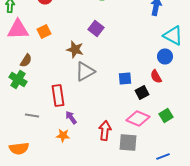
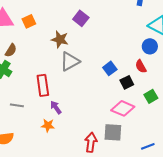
blue square: (125, 78) -> (110, 68), turned -32
green square: (166, 115) -> (151, 96), moved
red arrow: (105, 130) -> (91, 142), moved

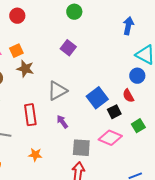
brown star: (60, 39) -> (25, 69), moved
blue square: (110, 68) -> (97, 98), size x1.5
purple arrow: (56, 107) -> (62, 122), moved
gray square: (113, 132) -> (81, 148), moved

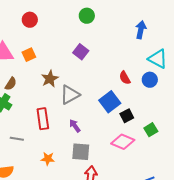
brown star: (25, 69) -> (50, 79), moved, turned 30
red semicircle: (128, 96) -> (125, 78), moved
gray square: (81, 148) -> (81, 152), moved

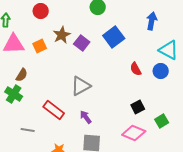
purple square: (81, 52) -> (82, 43), moved
brown star: (50, 79) -> (62, 35), moved
blue square: (110, 102) -> (114, 37), moved
red rectangle: (43, 119) -> (54, 110), turned -45

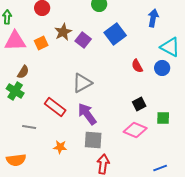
purple arrow: (86, 117) -> (87, 114), size x1.6
green square: (162, 121) -> (163, 118), turned 32

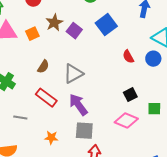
brown semicircle: (23, 72) -> (43, 67), moved

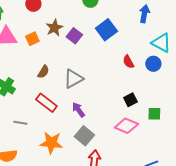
purple arrow: (78, 105) -> (78, 110), size x0.7
gray square: (84, 131) -> (84, 136), turned 36
orange star: (51, 138) -> (51, 143), size x1.6

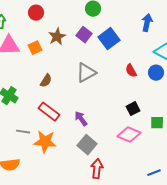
purple square: (74, 36) -> (84, 35), moved
gray triangle: (73, 79) -> (86, 73), moved
orange star: (51, 143) -> (45, 142), moved

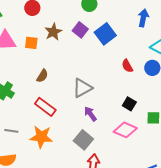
orange square: (35, 48) -> (31, 43), turned 32
gray triangle: (86, 73) -> (82, 88), moved
black square: (133, 109) -> (129, 104), turned -32
purple arrow: (81, 119) -> (90, 114), moved
gray line: (23, 132) -> (11, 131), moved

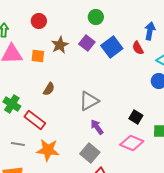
red semicircle: (127, 66) -> (138, 48), moved
red rectangle: (45, 107) -> (35, 120), moved

